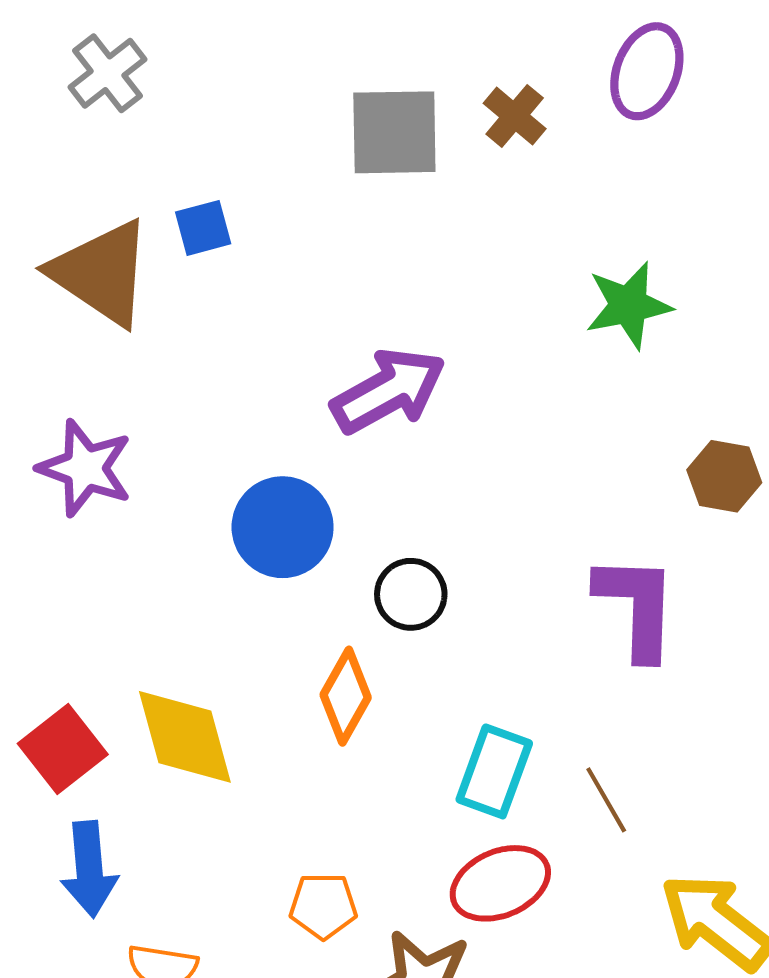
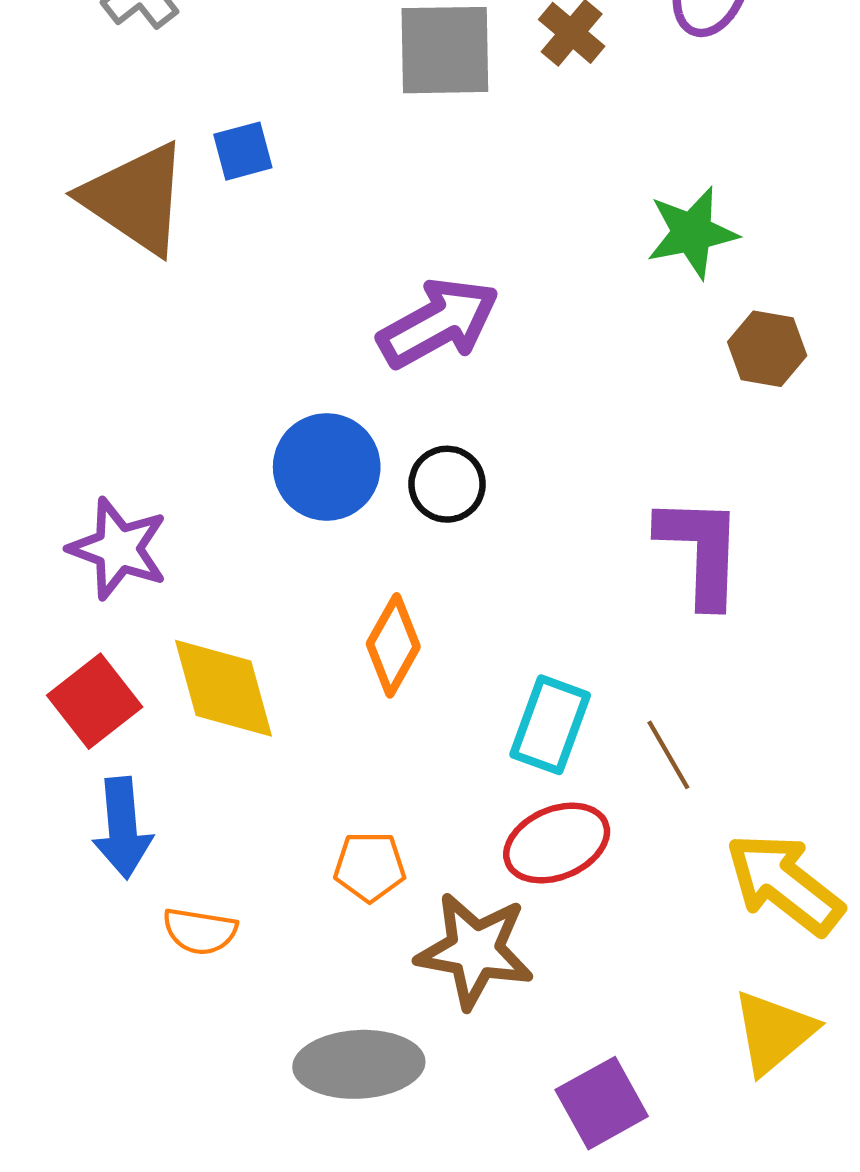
purple star: (85, 468) -> (118, 549), moved
brown hexagon: (724, 476) -> (767, 349), moved
black circle: (411, 594) -> (447, 484), moved

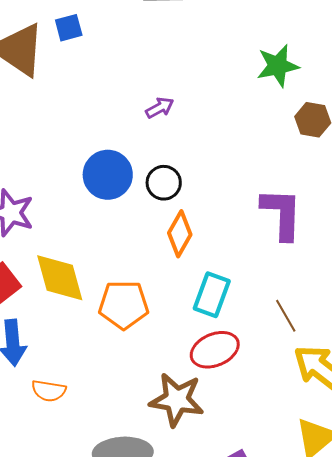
purple arrow: (438, 323) -> (160, 108), size x0.5
orange diamond: (393, 645) -> (180, 234), moved
brown line: (668, 755) -> (286, 316), moved
orange pentagon: (370, 867) -> (124, 305), moved, size x1.5

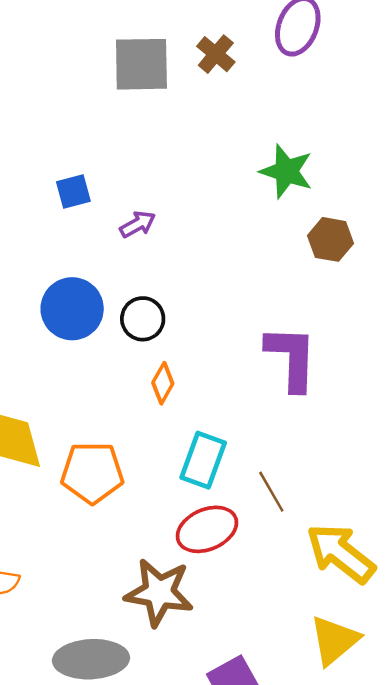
blue square: (69, 28) -> (73, 192), moved
green star: (278, 66) -> (286, 171), turned 30
orange diamond: (180, 234) -> (163, 383), size x0.7
brown line: (286, 316) -> (271, 492), moved

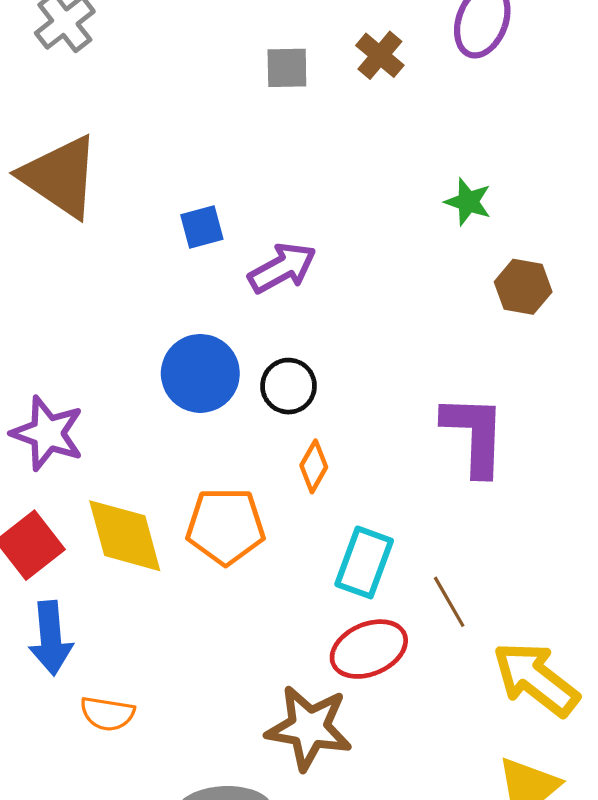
gray square: (141, 64) -> (287, 68), size x0.6
green star: (286, 171) -> (468, 202), size x0.7
purple arrow: (138, 224) -> (282, 268), size x1.5
orange pentagon: (92, 473) -> (226, 526), moved

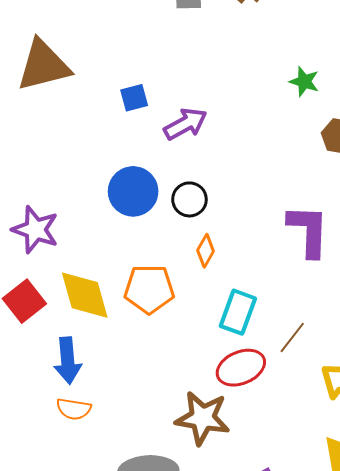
brown triangle: (60, 177) -> (43, 65), turned -48
brown line: (449, 602) -> (292, 337), turned 68
blue arrow: (51, 638) -> (68, 361), moved

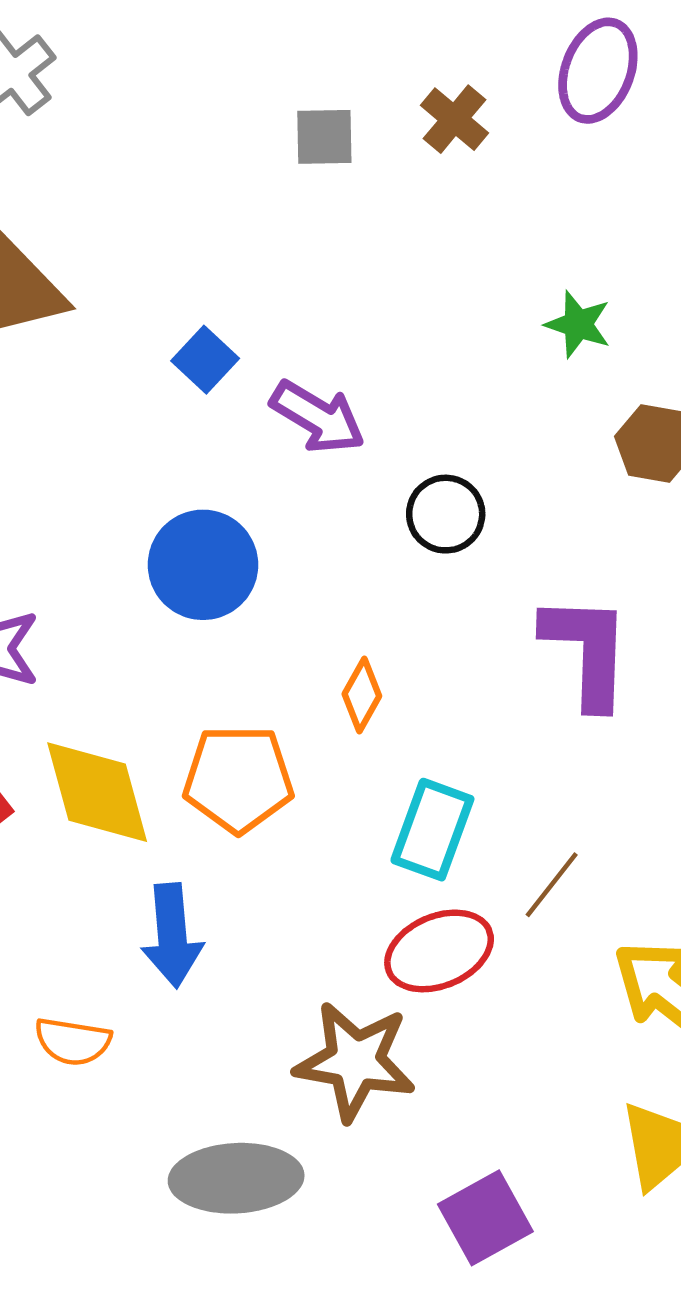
blue square: (134, 98) -> (205, 360), turned -32
purple arrow: (185, 124) -> (318, 417), turned 60
black circle: (189, 199) -> (446, 514), moved
blue arrow: (68, 361) -> (172, 935), moved

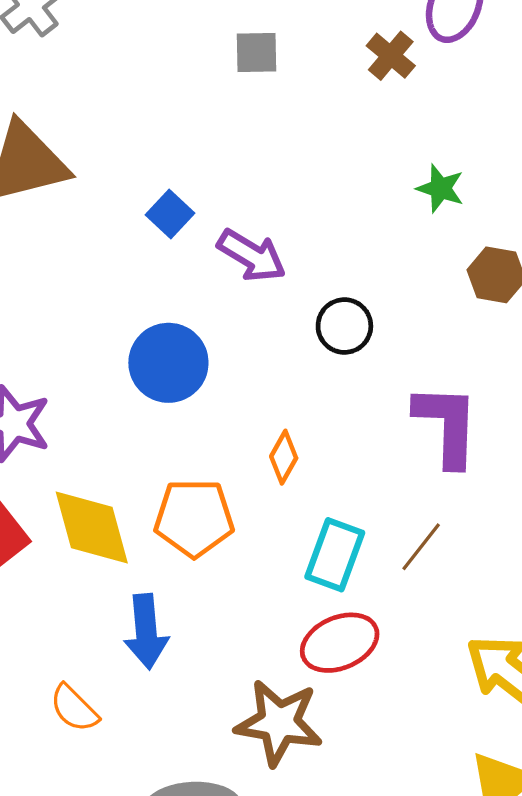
brown cross: (454, 119) -> (391, 56), moved
brown line: (552, 885) -> (421, 547), moved
orange semicircle: (73, 1041) -> (74, 708), turned 36

